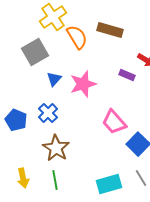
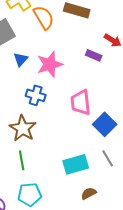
blue cross: (48, 113) -> (36, 95), moved, turned -30
pink trapezoid: (114, 122) -> (81, 102), turned 36

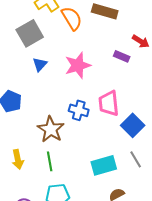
blue triangle: (21, 59) -> (40, 64), moved
blue cross: (36, 95) -> (79, 110), moved

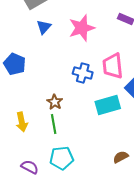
brown star: (51, 129) -> (55, 102), moved, size x0.6
cyan rectangle: (104, 165) -> (108, 105), moved

